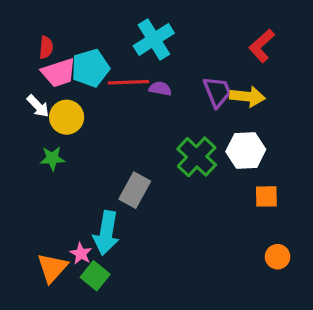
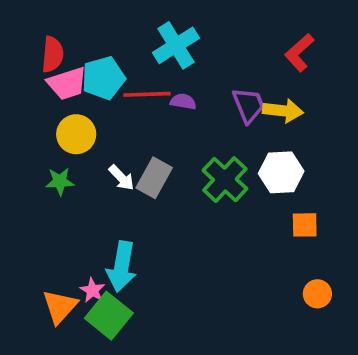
red semicircle: (46, 47) -> (53, 54), size x1.4
white arrow: (38, 106) -> (122, 178), moved
gray rectangle: (135, 190) -> (154, 178), moved
green square: (95, 276) -> (109, 316), size x1.4

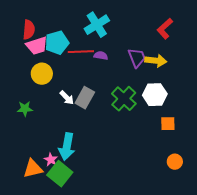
green star: (60, 181) -> (25, 109), moved
orange triangle: (60, 307) -> (33, 169), turned 35

